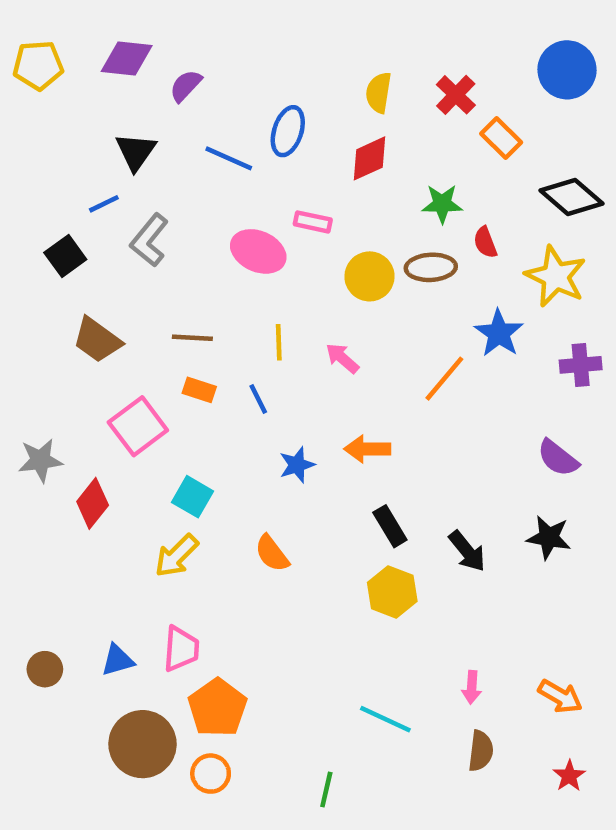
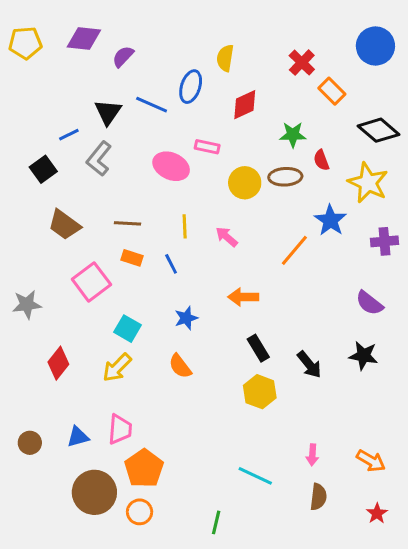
yellow semicircle: (379, 93) -> (225, 58), moved
black triangle: (136, 152) -> (108, 112), moved
blue star: (297, 465) -> (186, 318), moved
red diamond: (93, 503) -> (58, 363), moved

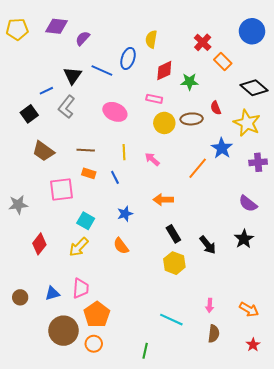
green star: (293, 135) -> (190, 82), moved
pink rectangle: (207, 147) -> (154, 99), moved
pink square: (91, 282) -> (61, 189), turned 30
black star: (363, 356) -> (244, 239), turned 30

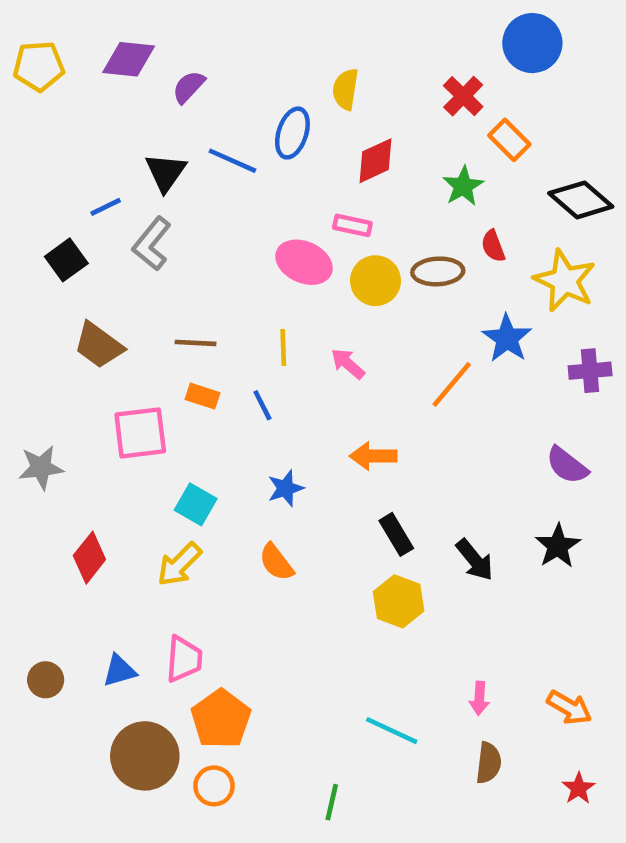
blue circle: (252, 31) -> (532, 43), moved
green star: (190, 82) -> (463, 186), moved, turned -30
pink ellipse: (115, 112) -> (304, 262), moved

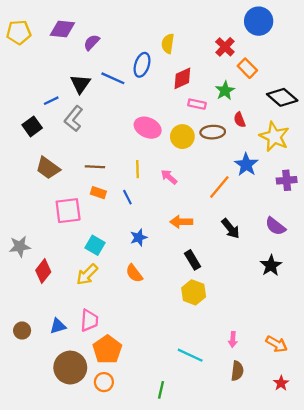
pink rectangle: (352, 225) -> (197, 104), moved
gray star: (41, 468) -> (20, 246), moved
black arrow: (475, 560) -> (231, 228), moved

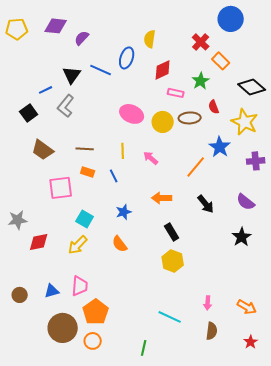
red diamond: (43, 271) -> (39, 242), turned 40

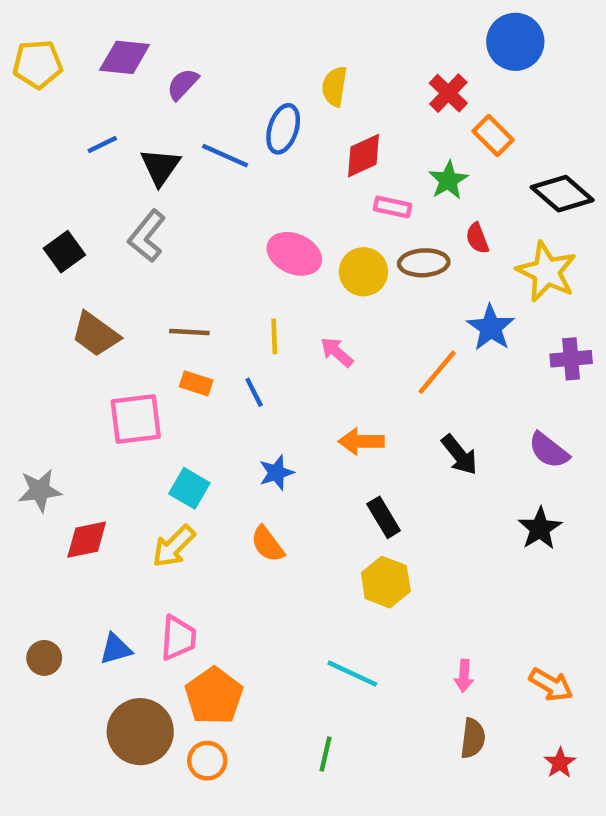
blue line: (46, 90) -> (102, 144), moved
cyan line: (170, 317) -> (352, 674), moved
green line: (144, 348) -> (326, 754), moved

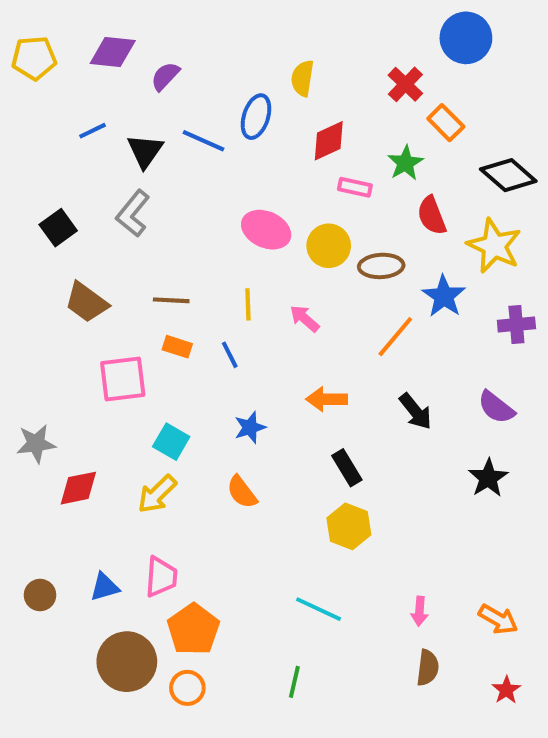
red semicircle: (477, 238) -> (432, 215), size x1.4
brown ellipse: (424, 263) -> (381, 266), moved

